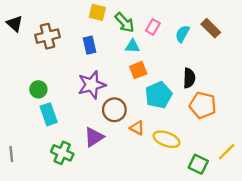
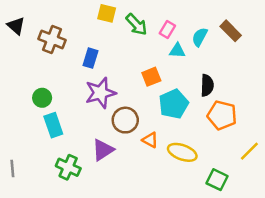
brown cross: (47, 36) -> (52, 39), turned 35
blue rectangle: (89, 45) -> (90, 58), moved, turned 30
cyan triangle: (132, 46) -> (177, 51), moved
yellow line: (227, 152) -> (249, 151), moved

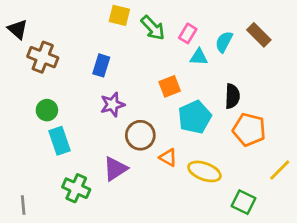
brown cross: (52, 39) -> (43, 57), moved
purple star: (100, 93) -> (112, 105), size x0.7
gray line: (12, 168) -> (23, 205), moved

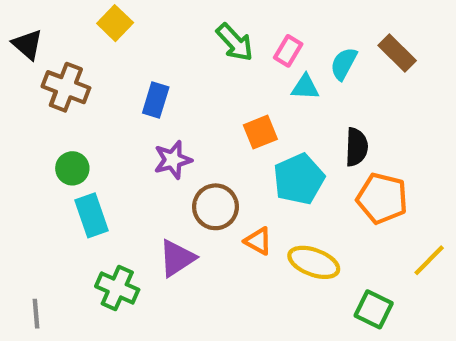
yellow square: (119, 15) -> (115, 23), moved, turned 30

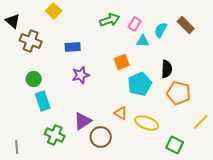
green arrow: (235, 42) -> (110, 20), turned -66
blue rectangle: (156, 100) -> (73, 47), turned 70
brown circle: (215, 207) -> (101, 137), moved

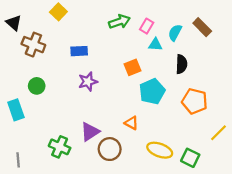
black semicircle: (167, 69) -> (181, 64), moved
cyan rectangle: (43, 101) -> (16, 110), moved
yellow ellipse: (147, 123) -> (160, 150), moved

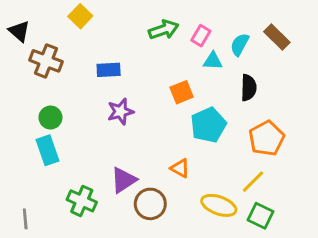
orange pentagon: (195, 101) -> (266, 138), turned 30
cyan rectangle: (16, 110) -> (48, 150), moved
yellow line: (218, 133) -> (253, 182), moved

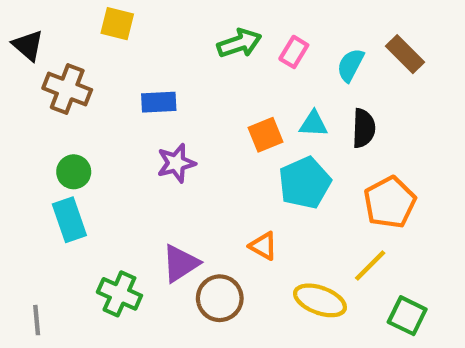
yellow square: (80, 16) -> (117, 24), turned -30
cyan triangle: (213, 61) -> (313, 124), moved
green square: (260, 216) -> (407, 316), moved

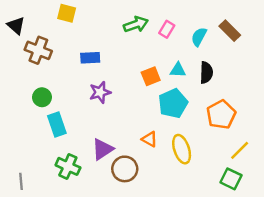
cyan rectangle: (69, 220) -> (57, 124), moved
yellow line: (370, 266) -> (240, 150), moved
yellow ellipse: (320, 300) -> (182, 149), moved, turned 52

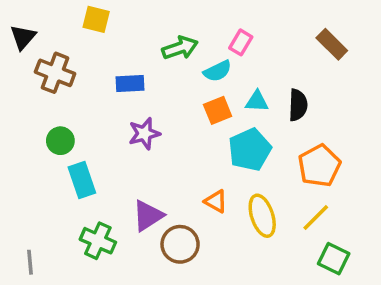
green arrow: (136, 24) -> (180, 48), moved
black triangle: (16, 26) -> (23, 37), turned 30
cyan semicircle: (199, 37) -> (218, 71), moved, turned -144
yellow line: (240, 150) -> (316, 218), moved

